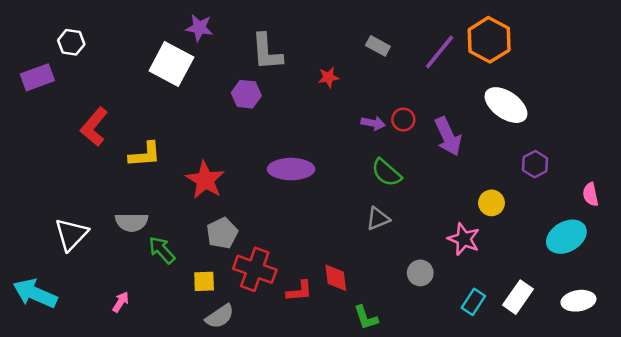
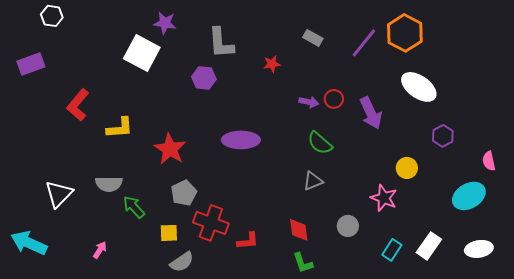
white hexagon: (71, 42) -> (52, 16), moved
red diamond: (336, 278) -> (299, 230), moved

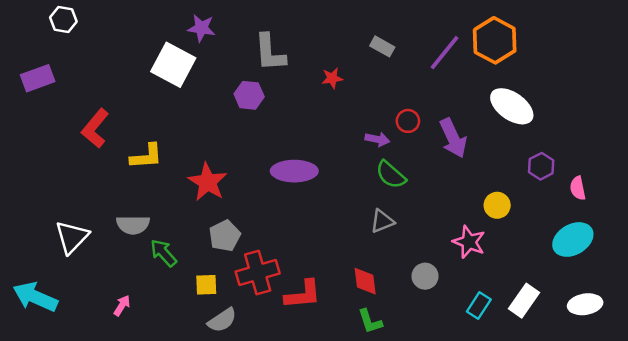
purple arrow: (309, 102) -> (377, 139), moved
pink semicircle: (489, 161) -> (578, 188), moved
red cross: (211, 223) -> (258, 272), turned -36
red L-shape: (248, 241) -> (303, 294), size x1.4

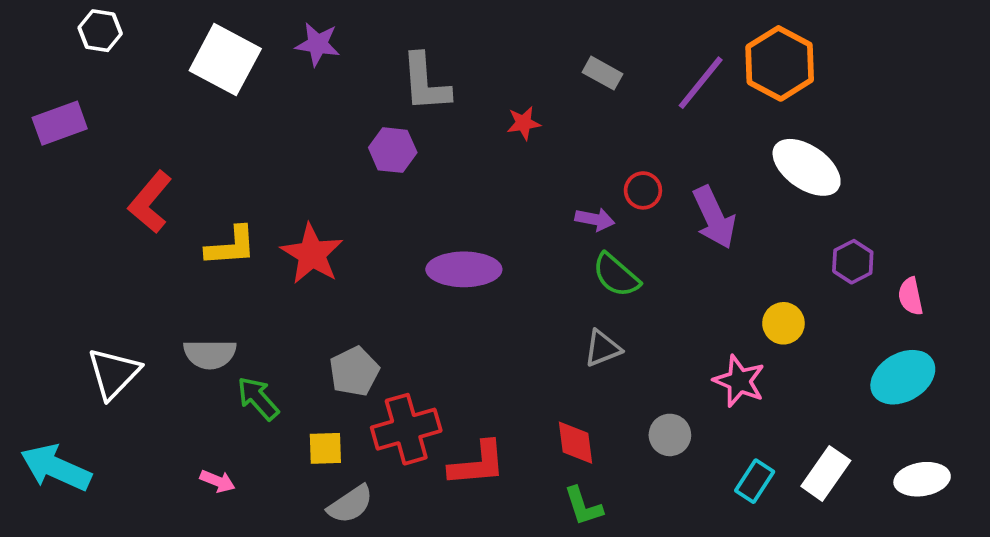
white square: (173, 65) -> (225, 60), moved
red star: (208, 182) -> (312, 254), moved
pink arrow: (122, 305) -> (218, 481), moved, turned 80

